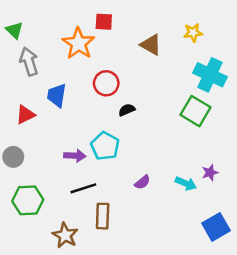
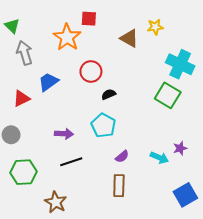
yellow star: (193, 33) -> (155, 27), moved
blue trapezoid: (57, 95) -> (48, 82), turned 45
cyan pentagon: (105, 146) -> (103, 125), moved
brown rectangle: (103, 216) -> (119, 186), moved

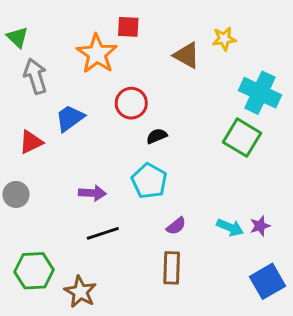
purple star: (180, 148) -> (260, 226), moved
green hexagon: (24, 172) -> (34, 271), moved

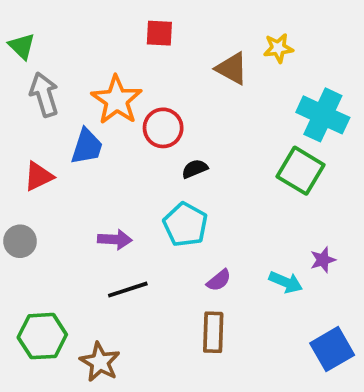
orange star: (97, 54) -> (117, 100), moved
blue trapezoid: (70, 118) -> (87, 147), turned 144
purple star: (260, 226) -> (323, 260), moved

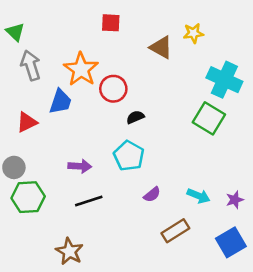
purple star: (323, 260) -> (235, 200), moved
brown rectangle: (213, 332) -> (175, 231), moved, turned 56
green hexagon: (42, 336) -> (28, 197), moved

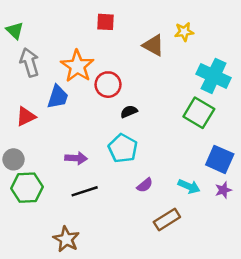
blue square: (231, 242) -> (220, 159), moved, turned -36

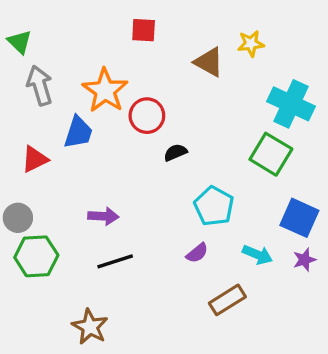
cyan pentagon: (123, 148) -> (214, 206), moved

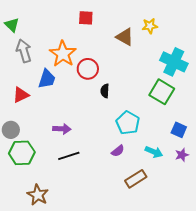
black semicircle: (175, 152) -> (105, 91), turned -64
blue square: (299, 218) -> (179, 130), size x0.7
brown star: (90, 327) -> (38, 195), moved

